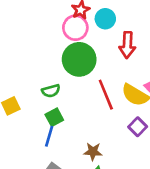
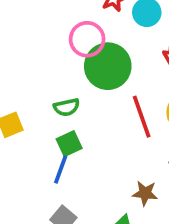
pink circle: (75, 28) -> (87, 39), moved
brown star: (93, 152) -> (145, 193), moved

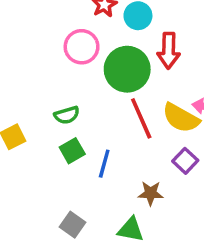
green circle: (108, 66) -> (127, 69), moved
blue line: (61, 169) -> (104, 164), moved

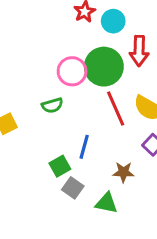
pink circle: (82, 47) -> (72, 71), moved
green square: (72, 151) -> (60, 166), moved
gray square: (72, 225) -> (73, 188), moved

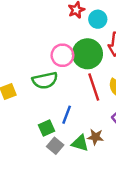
green semicircle: (52, 105) -> (45, 80), size x1.5
green triangle: (106, 203) -> (80, 143), moved

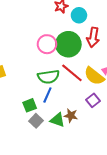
green semicircle: (45, 80) -> (48, 77), moved
red line: (94, 87) -> (72, 73), turned -35

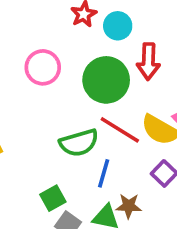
pink circle: (47, 44) -> (43, 67), moved
blue line: (47, 95) -> (104, 173), moved

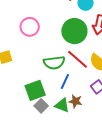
pink circle: (43, 67) -> (30, 27), moved
green square: (53, 198) -> (35, 90), size x1.5

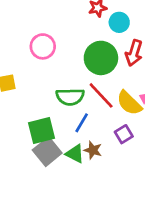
gray square: (41, 106) -> (47, 152), size x1.5

